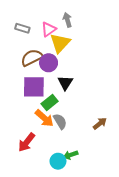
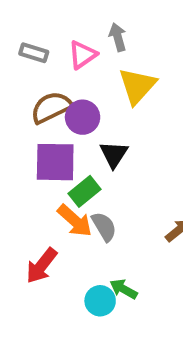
yellow triangle: (60, 43) -> (137, 86), moved
green arrow: (71, 155) -> (124, 289), turned 48

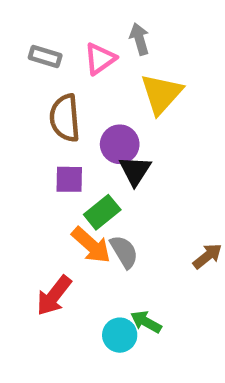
brown semicircle: (51, 107) -> (65, 118), turned -69
purple circle: (83, 117) -> (120, 144), moved
purple square: (55, 162) -> (69, 179), size x0.6

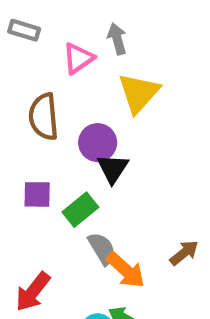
gray rectangle: (45, 57) -> (24, 30), moved
purple square: (69, 179) -> (37, 194), moved
orange arrow: (91, 245) -> (126, 270), moved

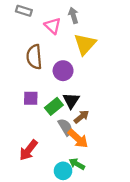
pink triangle: (78, 58) -> (53, 26), turned -42
black triangle: (113, 169) -> (71, 101), moved
brown arrow: (184, 253) -> (81, 117), moved

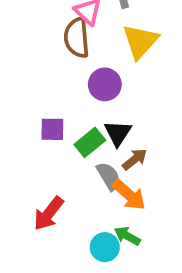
brown semicircle: (34, 57) -> (77, 38), moved

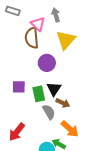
green rectangle: (90, 142) -> (39, 94), turned -63
brown arrow: (135, 159) -> (63, 103), turned 64
orange arrow: (129, 195) -> (70, 129), moved

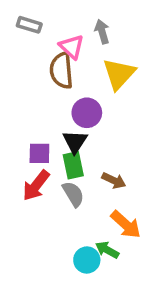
black triangle: (54, 89) -> (75, 142), moved
gray semicircle: (49, 112) -> (73, 194), moved
red arrow: (17, 132) -> (36, 186), moved

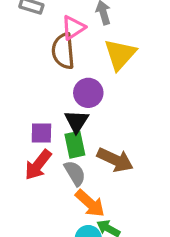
pink triangle: (72, 47) -> (73, 28), turned 44
brown arrow: (114, 180) -> (115, 160), size x1.5
orange arrow: (126, 224) -> (90, 203), moved

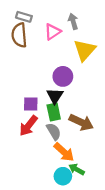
brown semicircle: (63, 51) -> (19, 35), moved

